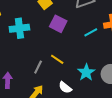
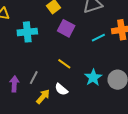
gray line: (38, 67) -> (34, 78), moved
white semicircle: (65, 87) -> (61, 89), moved

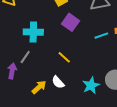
cyan cross: (27, 32) -> (33, 32), moved
cyan star: (93, 77) -> (91, 85), moved
gray line: (34, 78) -> (25, 57), moved

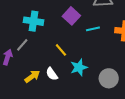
cyan line: (101, 36) -> (93, 29), moved
cyan star: (91, 85) -> (79, 67), moved

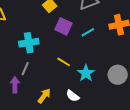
white semicircle: (52, 74) -> (73, 96), moved

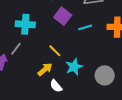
yellow arrow: (44, 96) -> (45, 69), moved

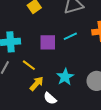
purple square: (63, 16) -> (48, 42), moved, turned -30
yellow line: (55, 51) -> (29, 65), moved

